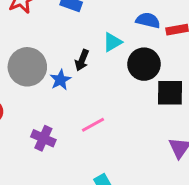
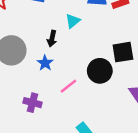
black circle: (144, 64) -> (100, 71), moved
blue star: (60, 80) -> (45, 63), moved

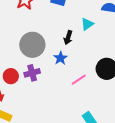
purple cross: (32, 103) -> (32, 73), moved, turned -35

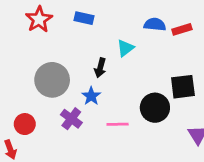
purple cross: (32, 73) -> (71, 119), moved, turned -35
pink line: (79, 80) -> (118, 124), turned 35

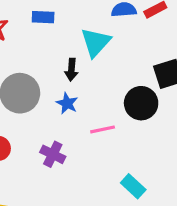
cyan triangle: (125, 48) -> (96, 42), size x1.5
purple cross: (71, 119) -> (53, 154), moved

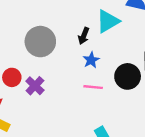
blue star: (67, 103) -> (91, 60), moved
purple cross: (53, 154) -> (35, 86), moved

